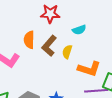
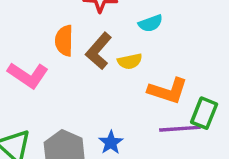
yellow semicircle: (67, 52) -> (130, 61), turned -120

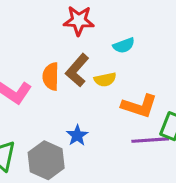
orange semicircle: (64, 41) -> (51, 76), moved
blue star: (111, 143) -> (77, 135), moved

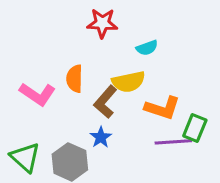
brown L-shape: (77, 70) -> (105, 102), moved
yellow semicircle: (105, 80) -> (129, 82), size x1.5

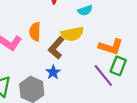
orange L-shape: (162, 108) -> (111, 47), moved
purple line: (173, 142) -> (103, 75), turned 55

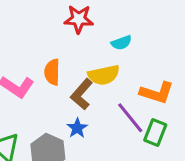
green rectangle: (118, 66) -> (155, 132), moved
purple line: (103, 75) -> (130, 118), moved

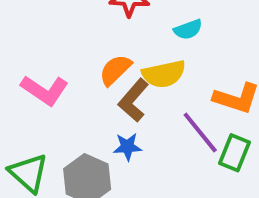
orange semicircle: (52, 72) -> (115, 70), moved, turned 45
blue star: (77, 128) -> (127, 147), turned 30

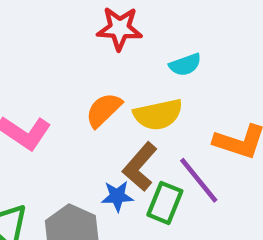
brown L-shape: (134, 100) -> (140, 167), moved
green rectangle: (235, 153) -> (165, 203), moved

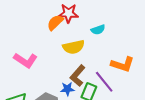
orange semicircle: (104, 110) -> (55, 22), moved
yellow semicircle: (158, 115) -> (74, 47), moved

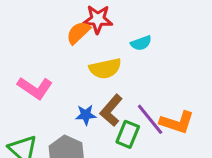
orange L-shape: (123, 64) -> (177, 122), moved
blue star: (67, 89) -> (86, 115), moved

